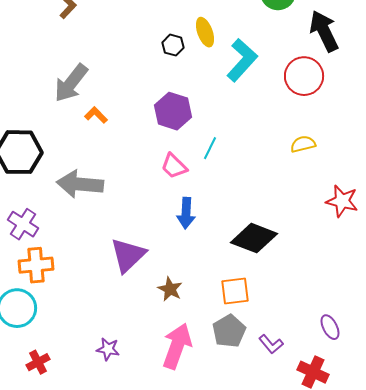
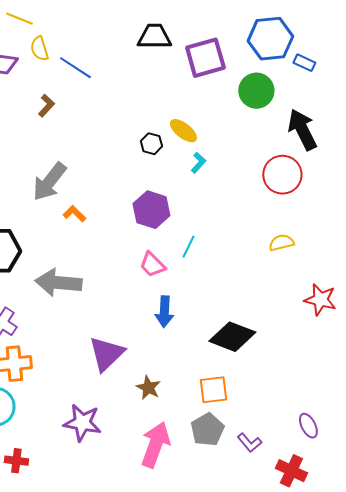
yellow ellipse: (205, 32) -> (183, 131), turned -32
cyan L-shape: (242, 60) -> (198, 163), moved, size x0.5
purple star: (108, 349) -> (82, 423), moved, size x1.6
red cross: (38, 362) -> (16, 461), turned 35

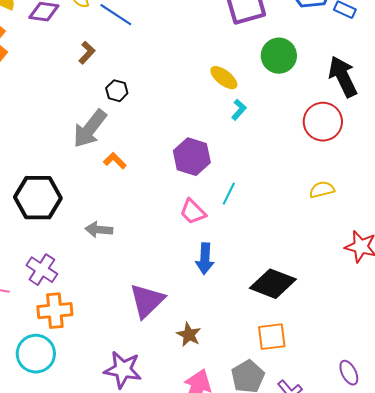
green circle: (256, 91) -> (279, 56), moved
black hexagon: (151, 144) -> (117, 91), moved
gray arrow: (58, 283) -> (99, 230), size x0.6
orange square: (213, 390) -> (272, 337), moved

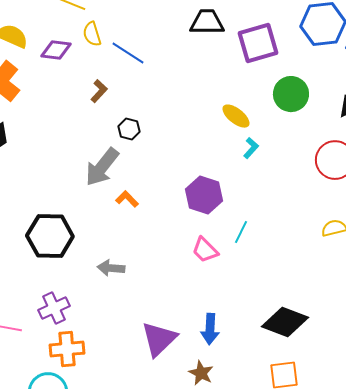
blue arrow: (205, 259) -> (210, 329), moved
purple cross: (42, 270) -> (54, 308), turned 32

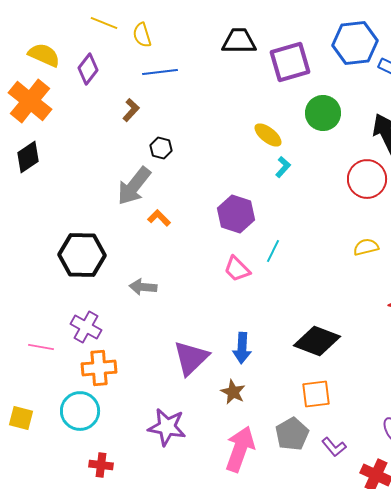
yellow semicircle: (92, 34) -> (142, 35), moved
purple diamond: (56, 50) -> (88, 69), turned -60
blue line: (128, 53) -> (160, 72), turned -40
purple cross: (54, 308) -> (86, 327), turned -36

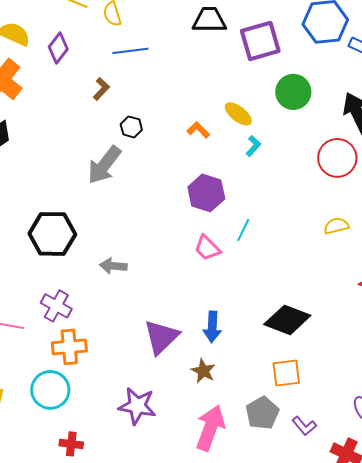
orange L-shape: (159, 218) -> (198, 130), moved

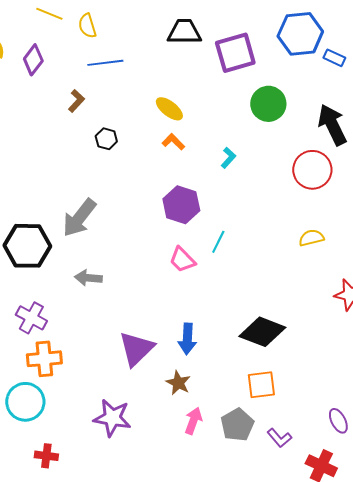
yellow ellipse: (238, 114) -> (169, 109), moved
gray arrow: (104, 165) -> (79, 218), moved
pink arrow: (210, 428) -> (193, 421), moved, size x0.6

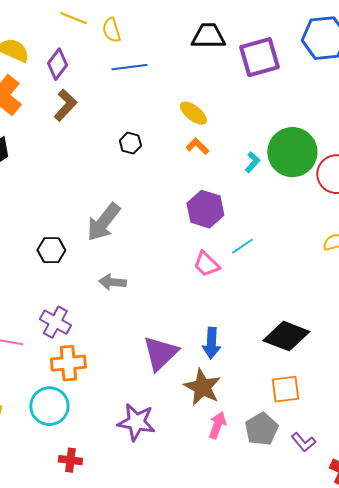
brown L-shape: (76, 101) -> (65, 105), moved, size x1.4
green circle: (268, 104) -> (292, 152), moved, size x1.4
cyan line: (218, 242) -> (242, 246), turned 30
black hexagon: (27, 246) -> (51, 250), size x0.6
brown star: (178, 383) -> (202, 387), size x1.5

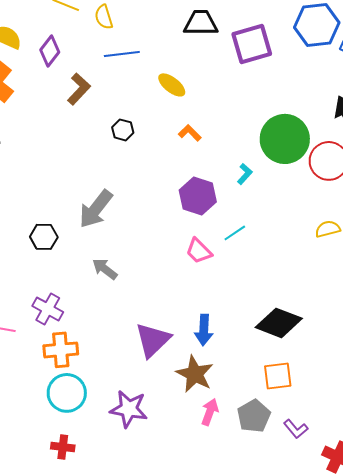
brown L-shape: (65, 105) -> (79, 89), moved
yellow ellipse: (193, 113) -> (172, 85), moved
cyan L-shape: (252, 162) -> (245, 174), moved
gray arrow: (112, 282) -> (105, 269), turned 32
cyan circle: (49, 406) -> (67, 393), moved

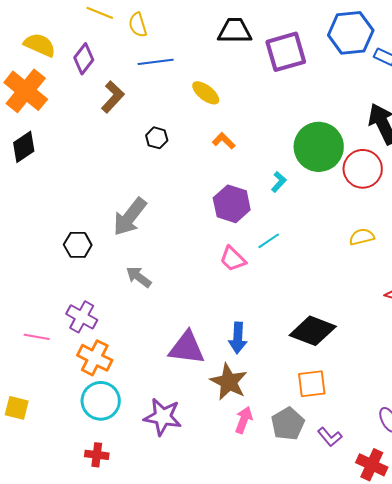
purple triangle: (153, 340) -> (187, 348), turned 51
orange cross: (61, 350) -> (95, 358), turned 32

